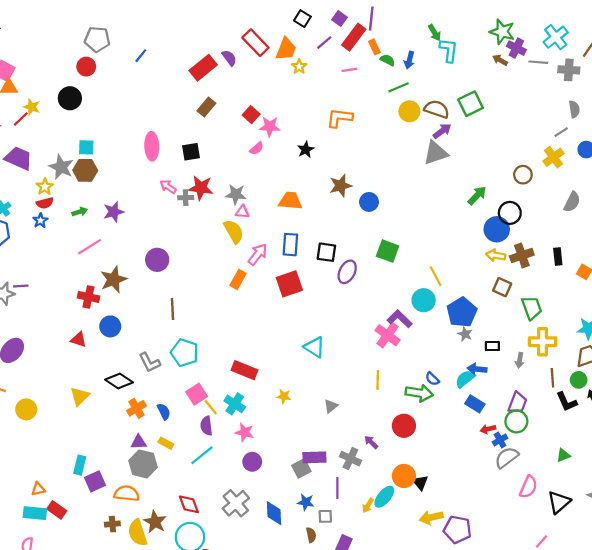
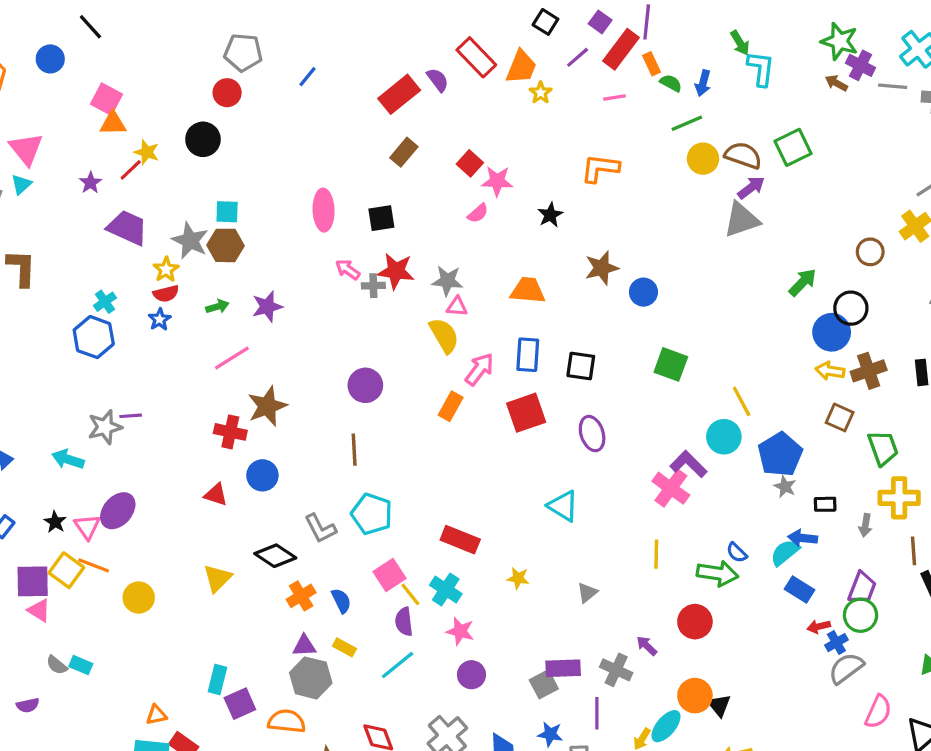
purple circle: (157, 260) -> (365, 385), moved
purple ellipse: (347, 272) -> (592, 434), moved, turned -45

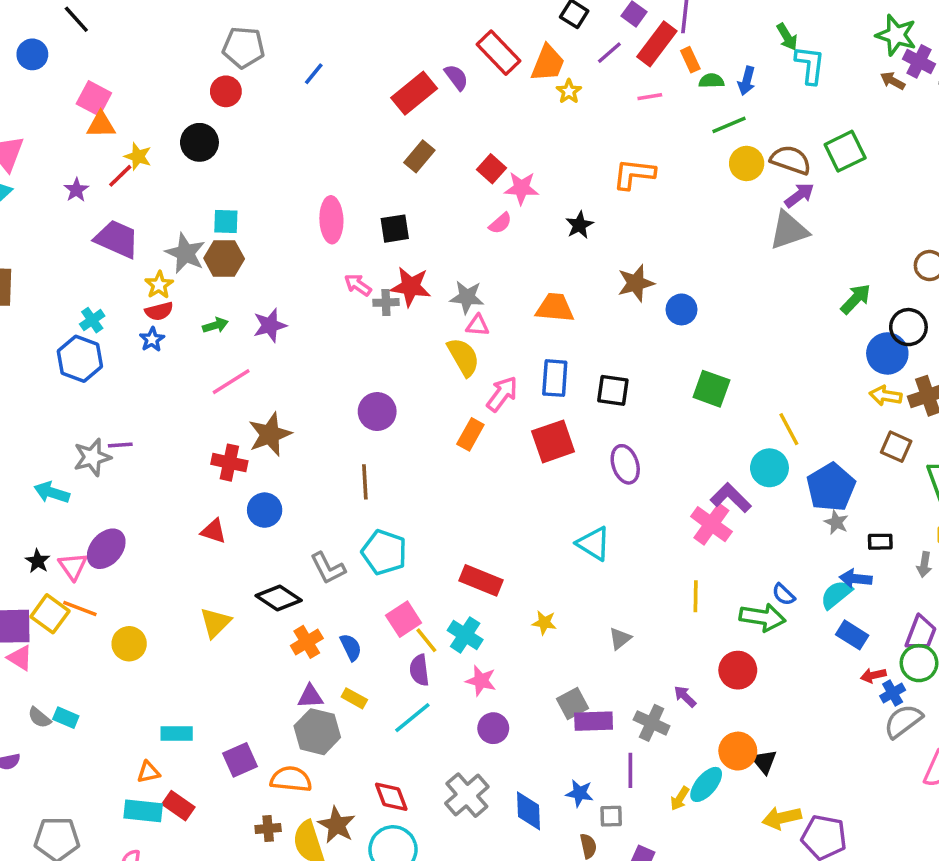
green semicircle: (671, 83) -> (711, 81), turned -30
cyan rectangle: (217, 680) -> (177, 733), moved, turned 76
gray square: (544, 684) -> (572, 704), moved

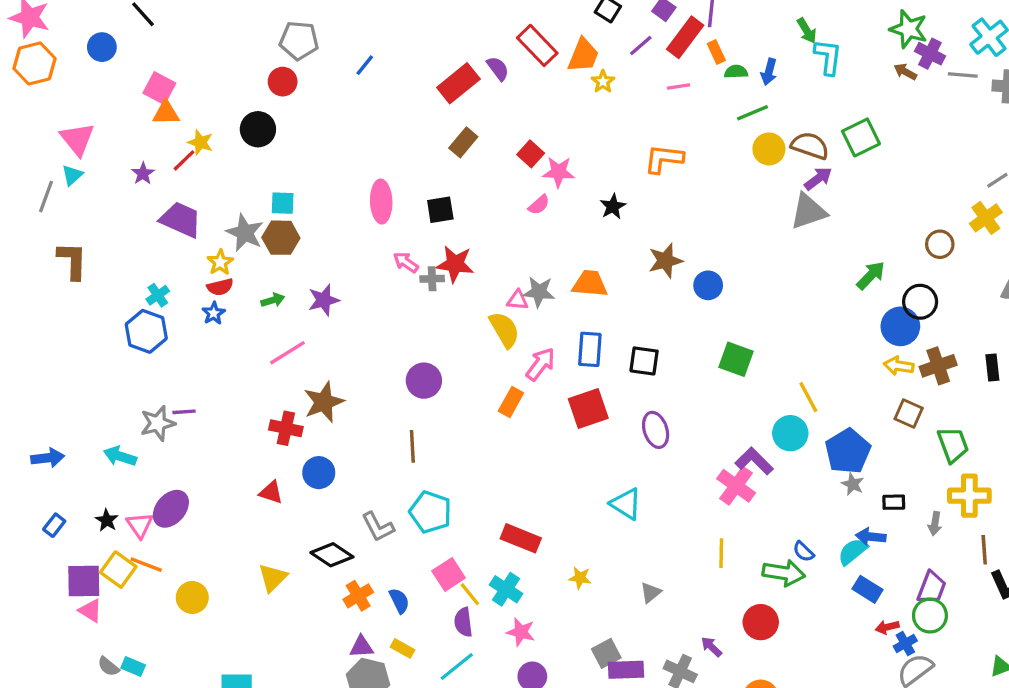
gray star: (467, 297) -> (539, 292), moved

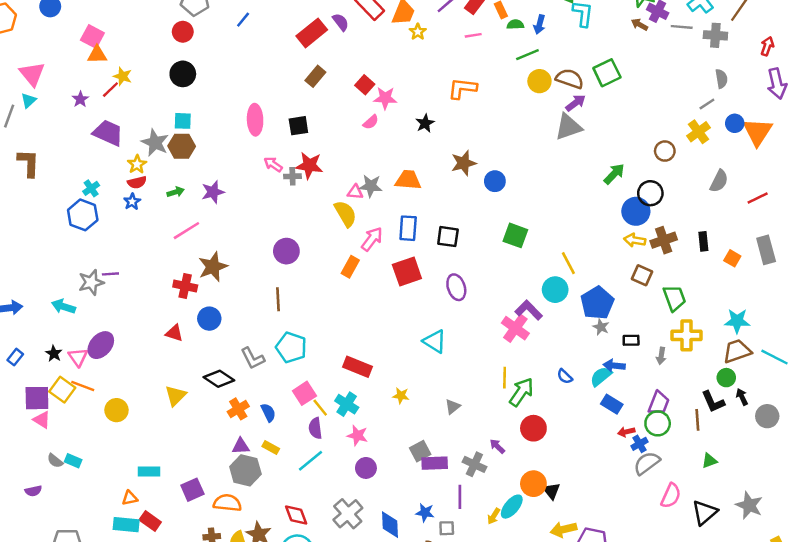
black circle: (258, 129) -> (183, 74), moved
brown line: (984, 550) -> (697, 420), moved
green arrow: (784, 573) -> (521, 392), moved, turned -64

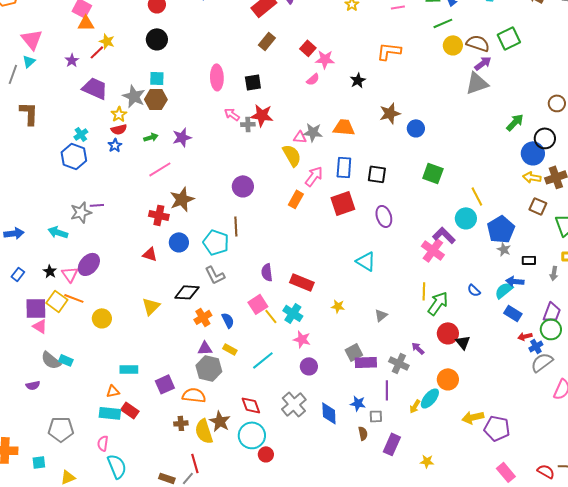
cyan pentagon: (291, 347) -> (216, 242), moved
black diamond: (219, 379) -> (187, 292), turned -30
purple semicircle: (315, 428) -> (267, 272), moved
gray semicircle: (55, 461) -> (51, 360), size x1.5
black triangle: (552, 491) -> (463, 342), moved

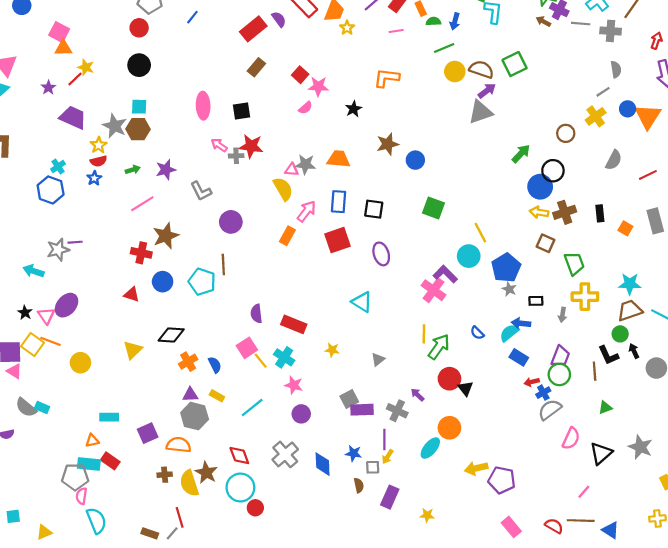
gray L-shape: (215, 275) -> (201, 191), moved
yellow arrow: (415, 406) -> (388, 457), moved
gray pentagon: (61, 429) -> (75, 477), moved

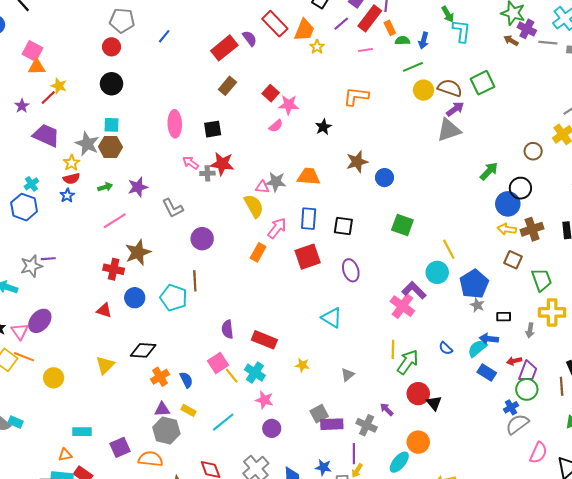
red arrow: (532, 382) -> (514, 361), moved

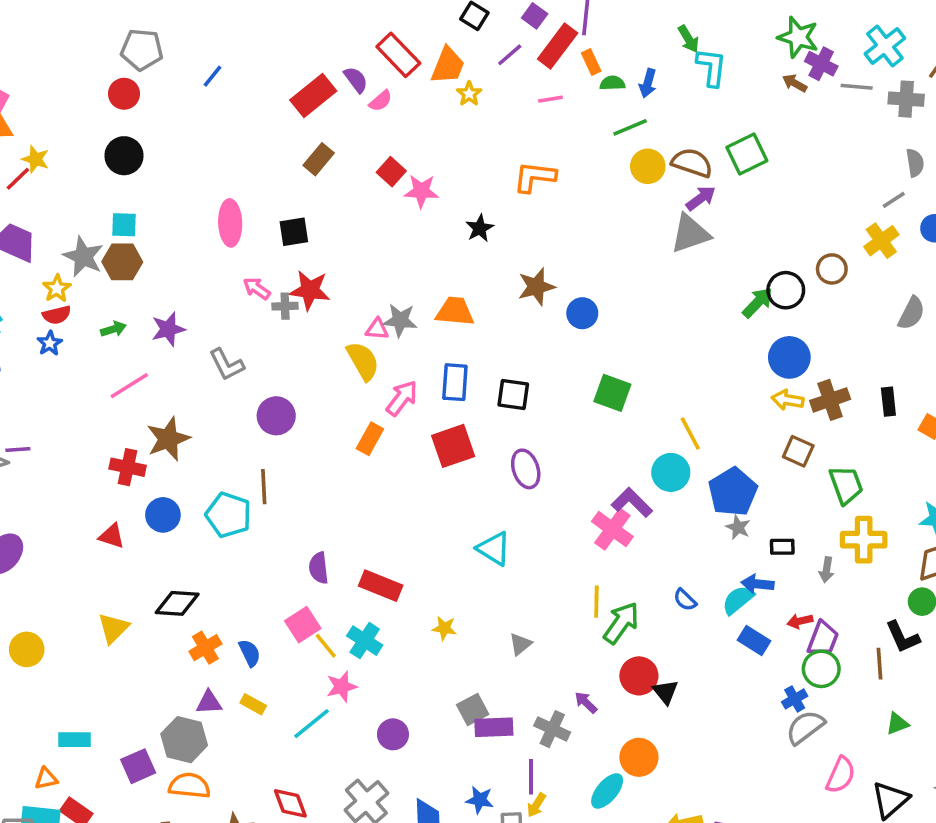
pink semicircle: (276, 126) -> (381, 101), moved
black circle: (520, 188) -> (786, 290), moved
pink star: (264, 400) -> (342, 687), moved, turned -30
gray hexagon: (166, 430) -> (184, 740), moved

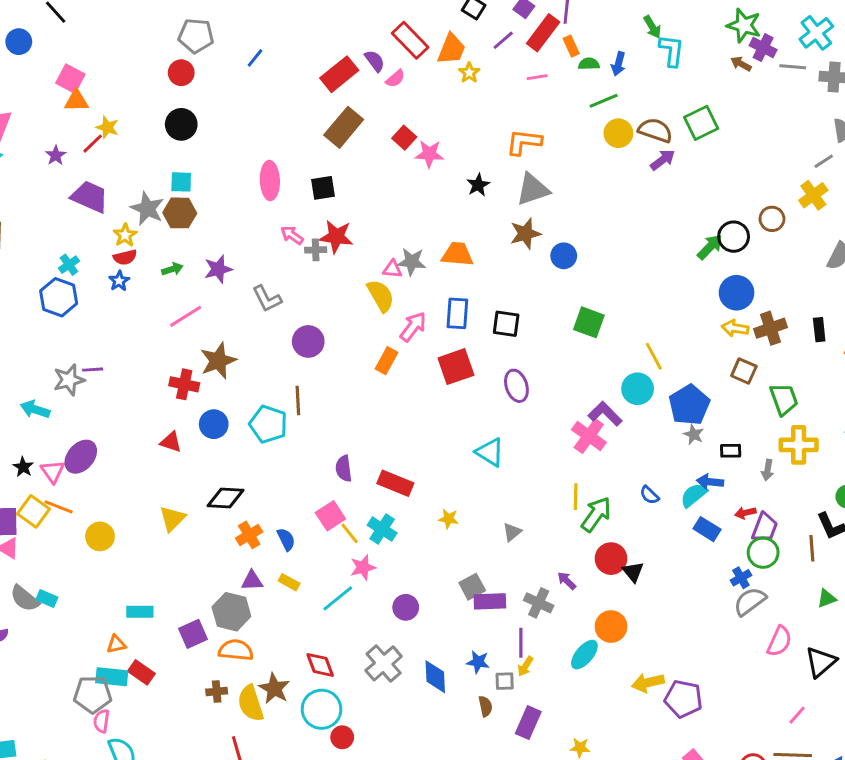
brown rectangle: (319, 159) -> (344, 127), size x1.5
gray triangle: (690, 234) -> (533, 189), moved

